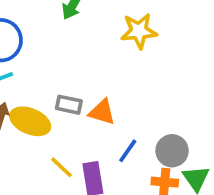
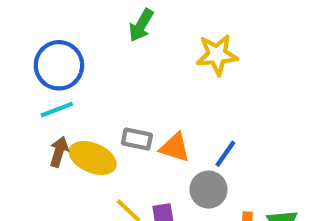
blue line: (128, 151) -> (225, 154), moved
gray circle: (172, 151) -> (209, 190), moved

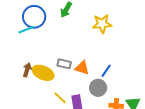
blue circle: (59, 65) -> (34, 17), moved
cyan line: (57, 110) -> (26, 30), moved

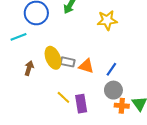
cyan line: (26, 30) -> (19, 37), moved
yellow ellipse: (43, 73) -> (53, 58), moved, turned 45
gray circle: (98, 88) -> (113, 90), moved

